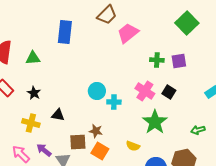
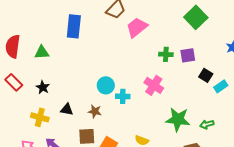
black square: (169, 92) -> (206, 75), moved
green star: (155, 122) -> (178, 119), moved, turned -30
brown star: (96, 131) -> (95, 111), moved

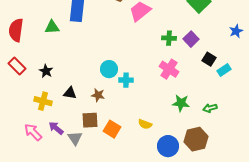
green triangle: (42, 52) -> (52, 27), moved
purple square: (188, 55) -> (191, 39), turned -35
pink cross: (154, 85) -> (169, 69), moved
green star: (178, 119) -> (181, 103), size x0.7

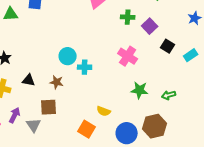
green cross: (169, 38) -> (128, 17), moved
cyan rectangle: (224, 70) -> (191, 55), moved
purple arrow: (56, 128) -> (15, 115), turned 77
orange square: (112, 129) -> (87, 129), moved

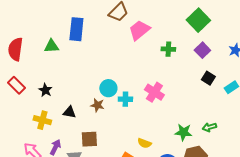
purple square: (150, 26) -> (202, 50), moved
pink cross: (128, 56) -> (154, 92), moved
brown star: (57, 82) -> (97, 105), moved
green star: (140, 90) -> (183, 132), moved

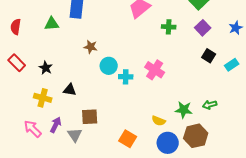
red semicircle: (15, 49) -> (16, 27), size x0.7
brown star: (97, 105) -> (91, 47), moved
yellow semicircle: (144, 143) -> (159, 121), moved

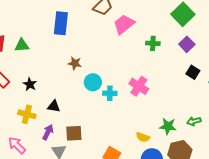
green triangle: (52, 24) -> (22, 45), moved
purple arrow: (56, 125) -> (48, 132), moved

